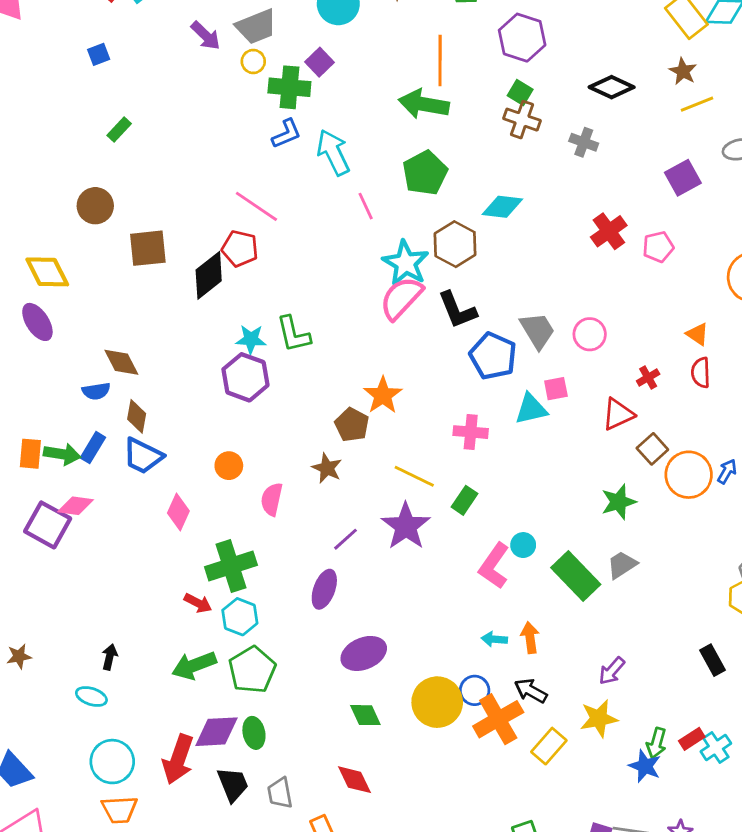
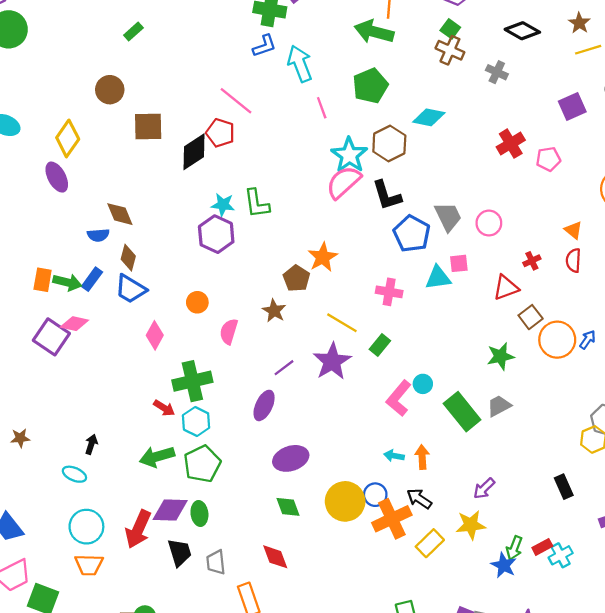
yellow diamond: (47, 272) -> (68, 138), turned 57

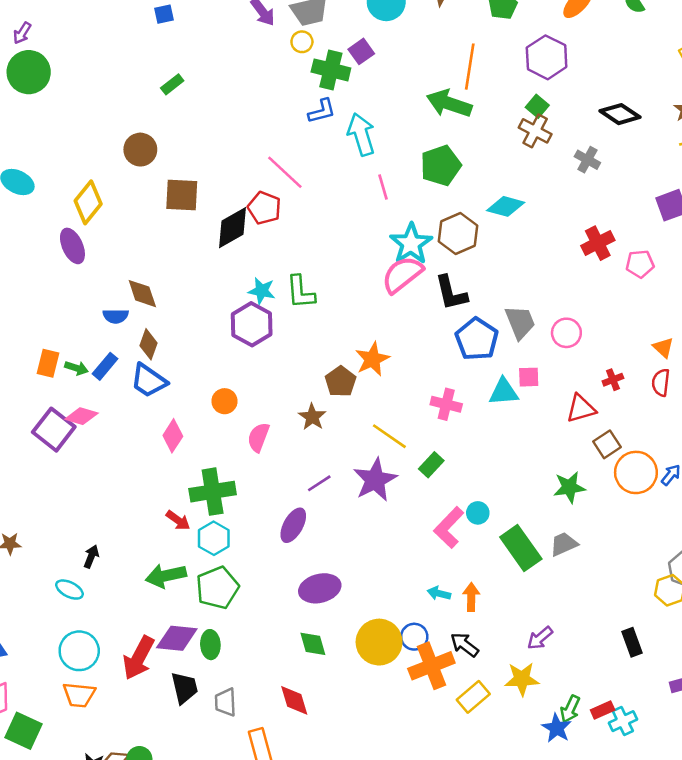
green arrow: (67, 282) -> (76, 368), size x0.7

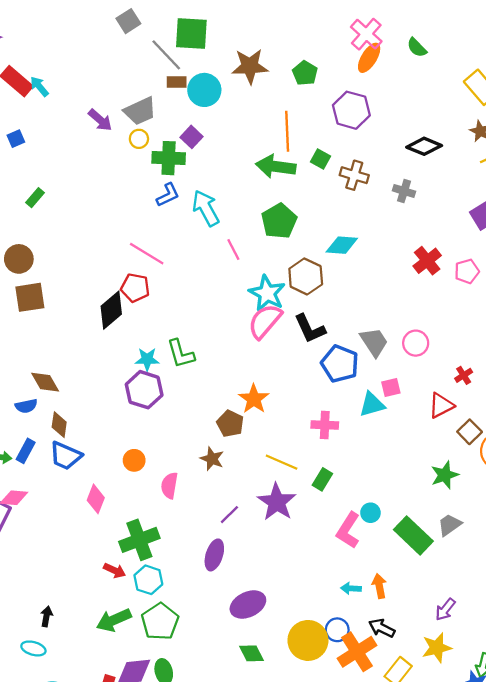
green square: (537, 106) -> (320, 159), moved
brown square: (182, 195) -> (30, 297), moved

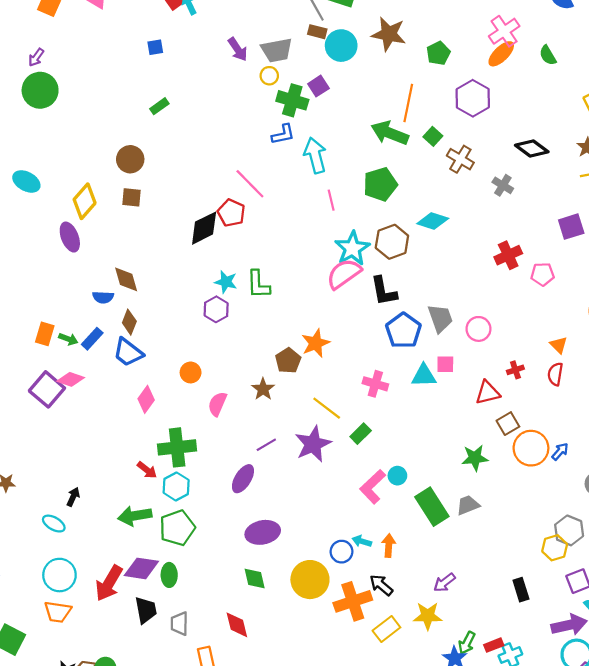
brown square: (30, 297) -> (132, 197), size x0.7
purple hexagon: (144, 390) -> (216, 309), size x0.7
blue circle: (337, 630) -> (341, 552), moved

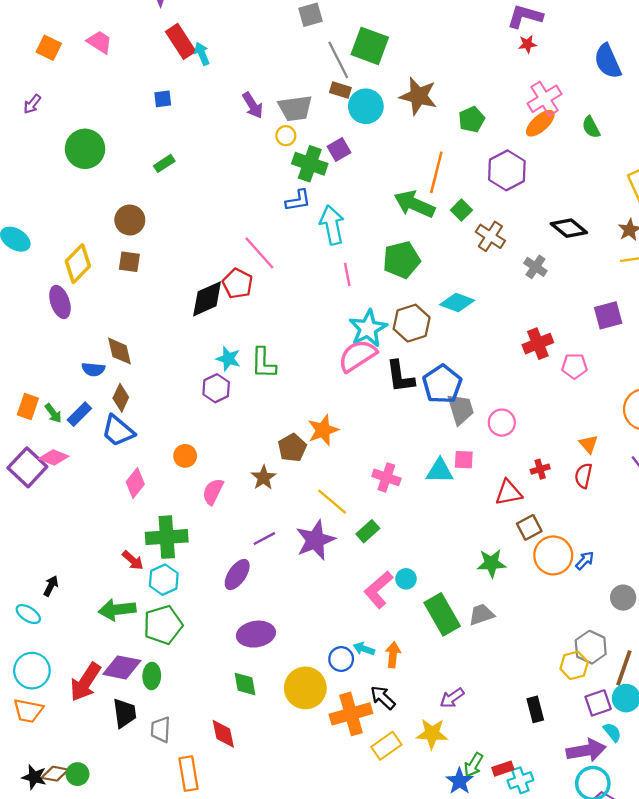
green circle: (40, 90) -> (85, 149), moved
blue pentagon: (403, 331) -> (442, 384), moved
green arrow: (68, 339) -> (53, 413), turned 30

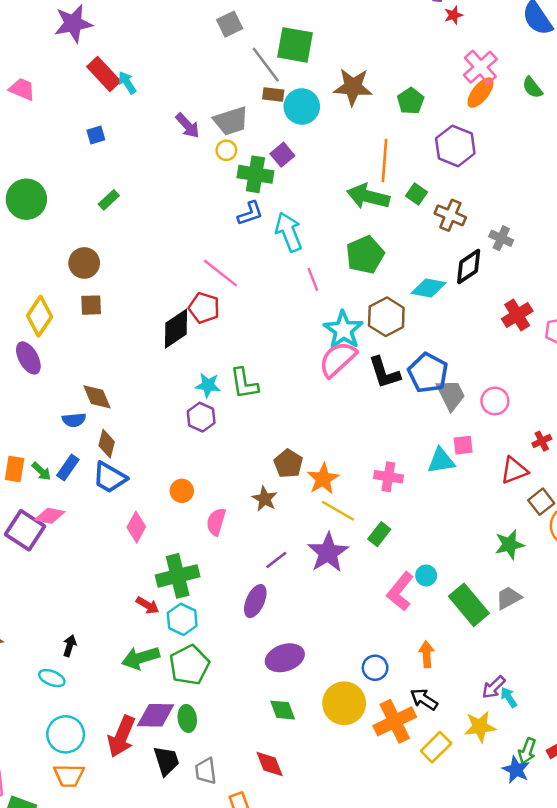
black diamond: (569, 228) -> (469, 267), moved, turned -63
orange star: (323, 430) -> (323, 479), moved
cyan arrow: (364, 649) -> (509, 697), moved, turned 48

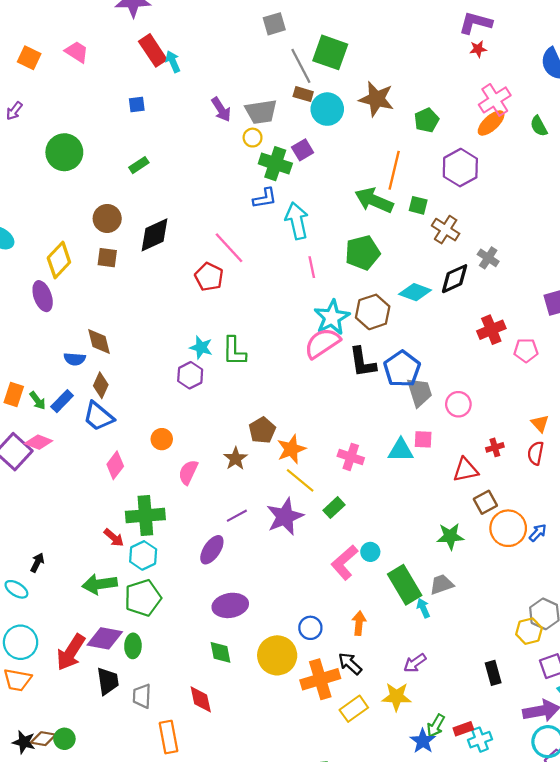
green square: (417, 194) -> (418, 205), turned -30
black diamond: (176, 329) -> (154, 235), moved
cyan arrow: (509, 697) -> (423, 608), moved

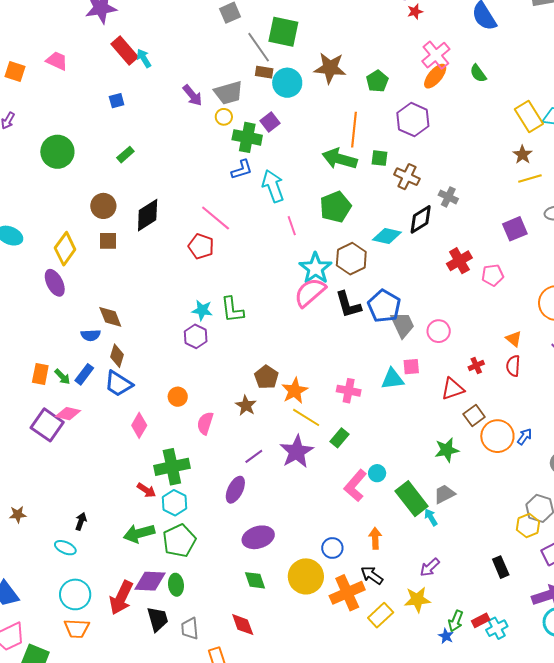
blue star: (423, 741) -> (446, 636), size x0.7

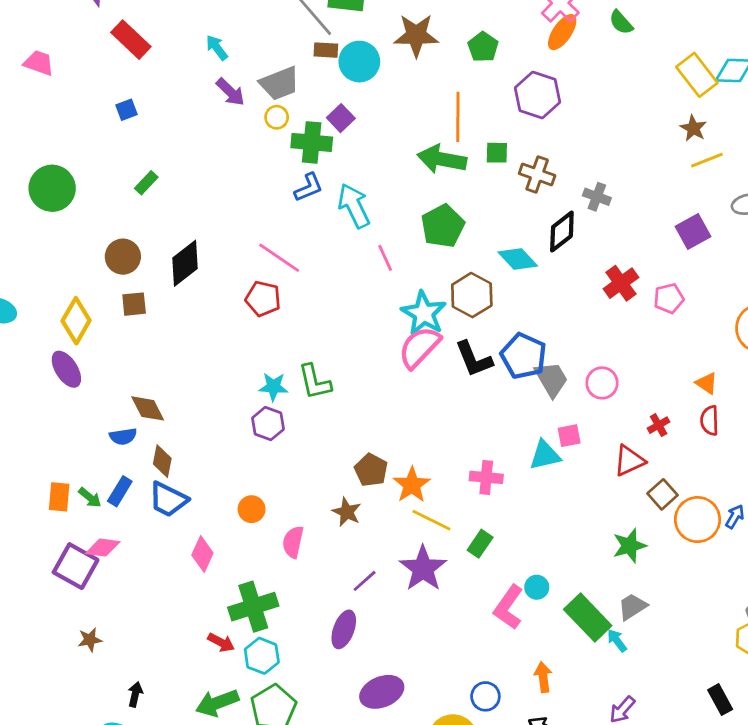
cyan arrow: (144, 58) -> (217, 48), moved
cyan diamond: (387, 236) -> (518, 259), turned 40
brown star: (18, 514) -> (90, 640), moved

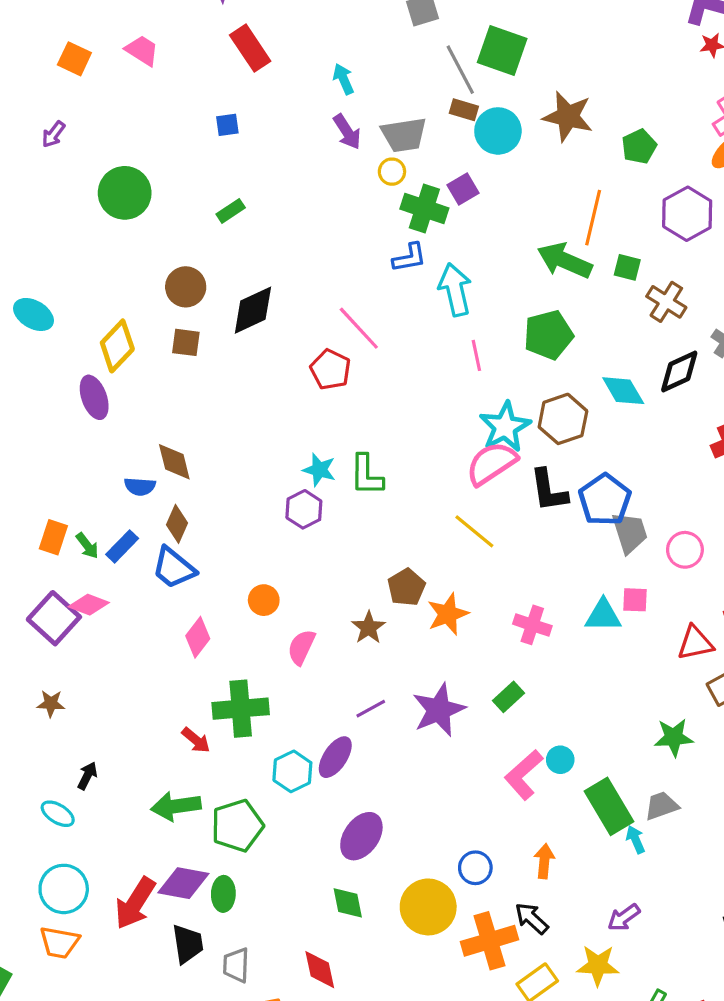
yellow line: (431, 520) -> (474, 531), moved
cyan hexagon: (262, 656) -> (292, 771), moved
purple ellipse: (382, 692) -> (361, 836), turned -45

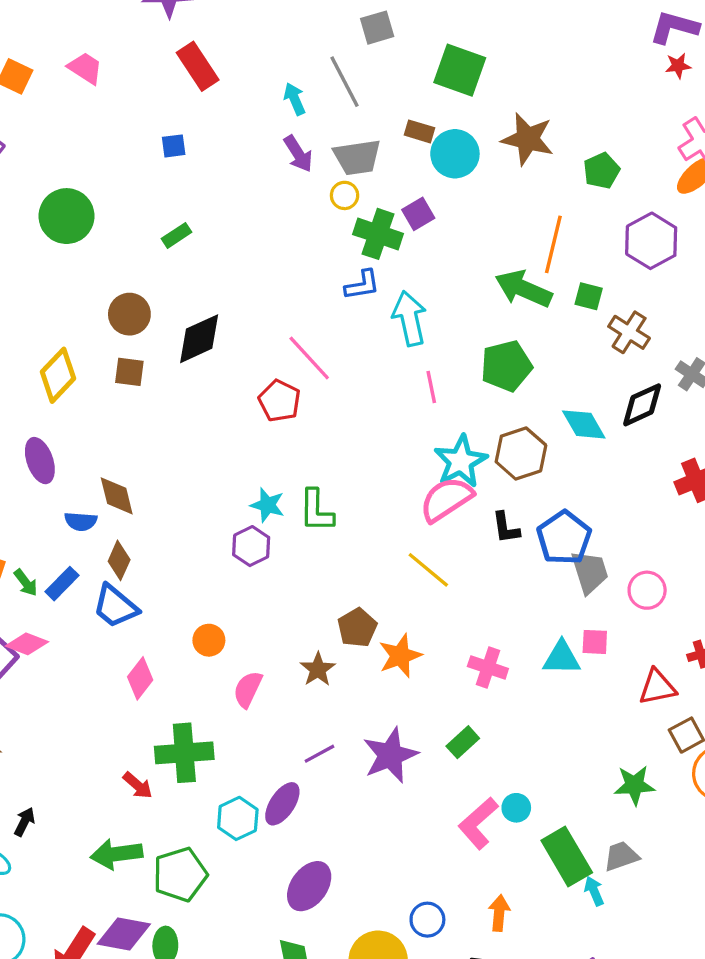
gray line: (460, 70) -> (344, 82), moved
purple ellipse: (94, 397) -> (40, 461), moved
black L-shape: (549, 490) -> (506, 528), size x0.7

